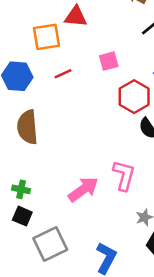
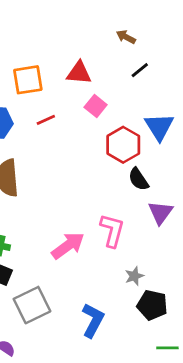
red triangle: (76, 17) -> (79, 73), moved
pink square: (109, 61) -> (96, 106), turned -36

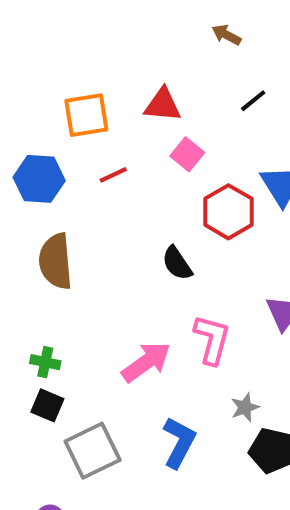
brown arrow: (126, 37) -> (226, 35), moved
black semicircle: (138, 179) -> (177, 263), moved
blue L-shape: (93, 320) -> (179, 442), moved

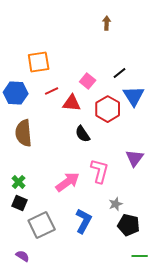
brown arrow: (226, 35) -> (107, 23), turned 64
black line: (253, 101) -> (120, 73), moved
red triangle: (163, 105) -> (72, 103), moved
green cross: (45, 362) -> (19, 182), turned 32

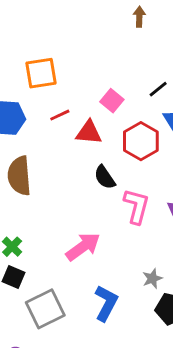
pink L-shape: (100, 171) -> (136, 206), moved

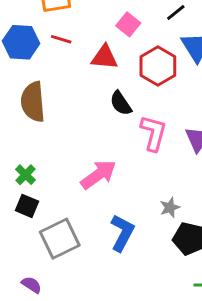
red line: (60, 115) -> (61, 39), moved, turned 42

